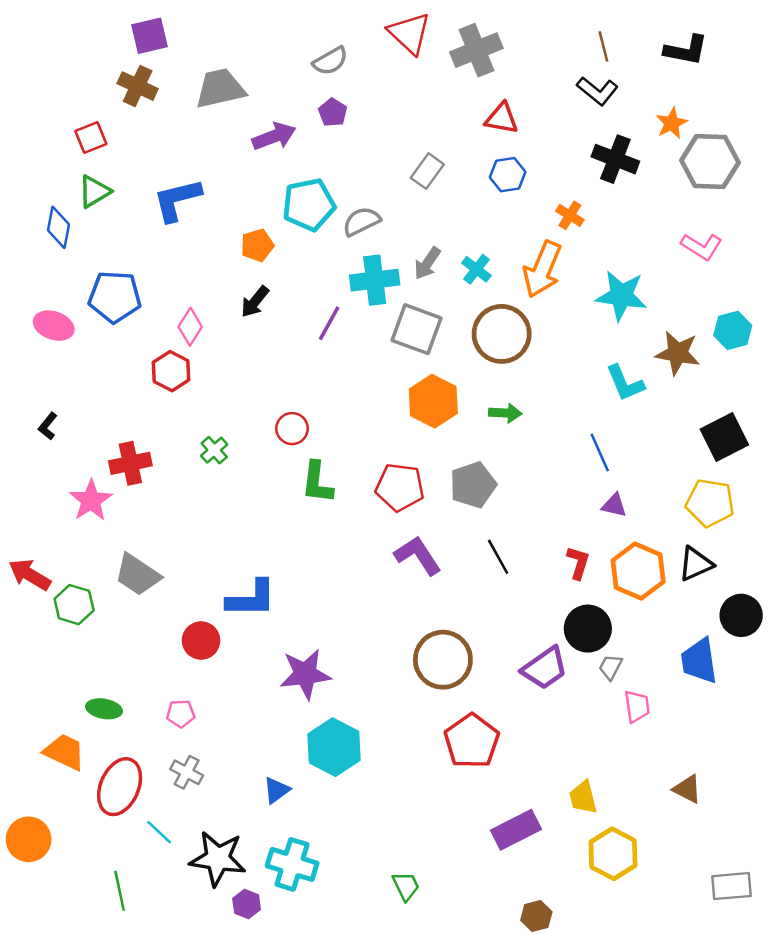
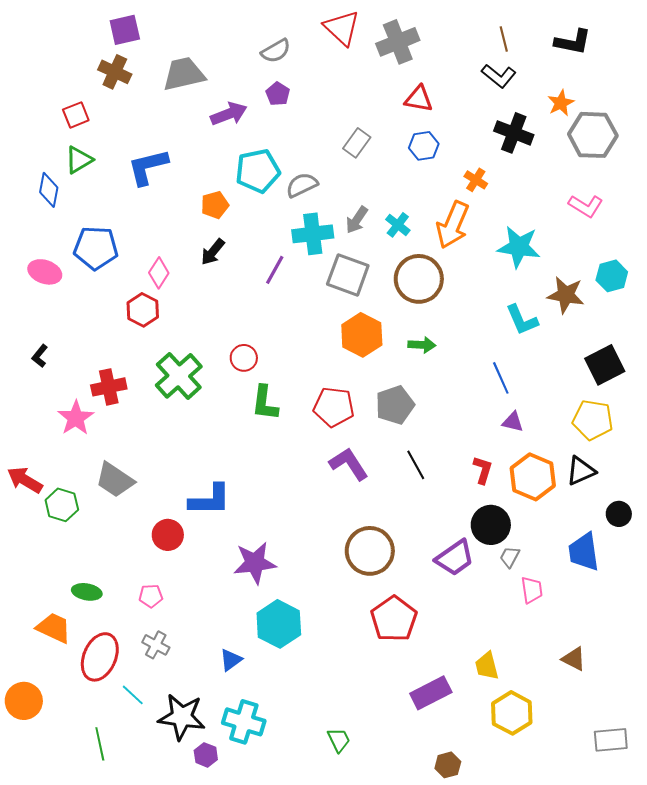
green cross: (214, 450) -> (179, 376), size x2.0
black circle: (741, 615) -> (619, 514), size x0.7

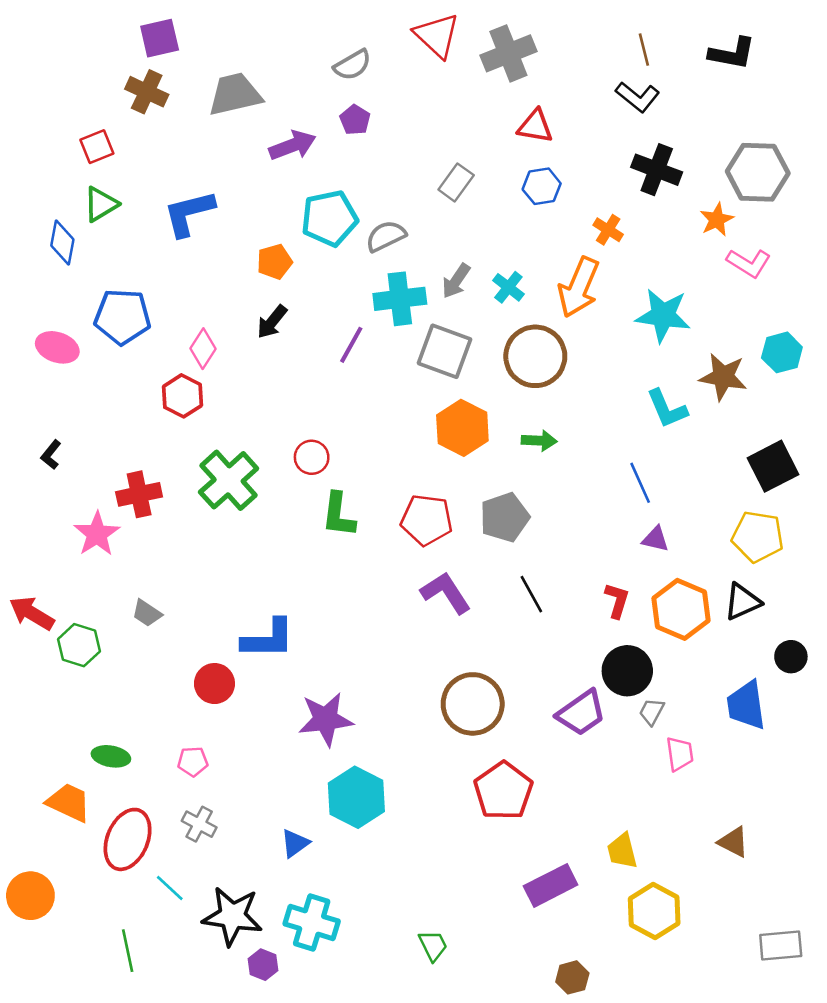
orange star: (561, 103) -> (717, 220), moved
gray trapezoid: (115, 480) -> (147, 613), size x0.6

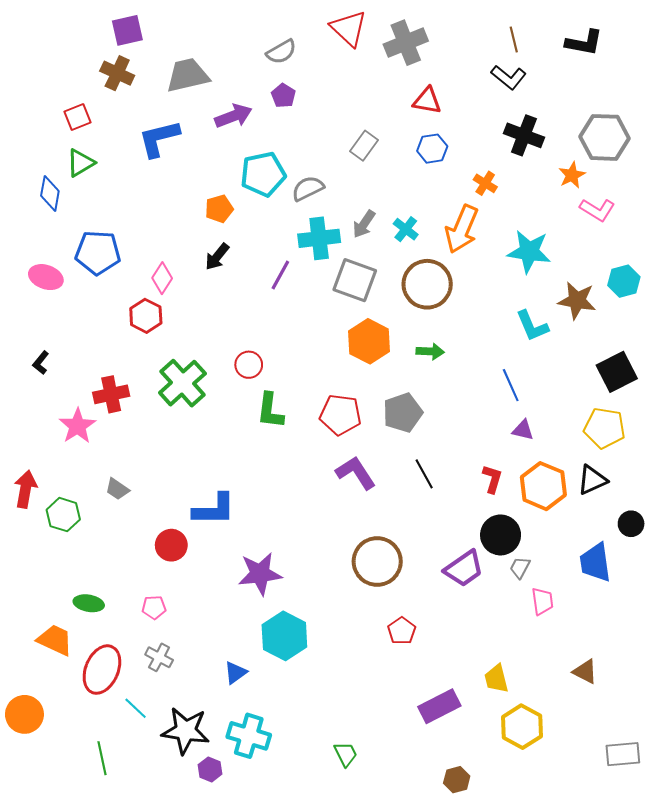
blue L-shape: (189, 213) -> (159, 138), moved
red arrow: (32, 613) -> (25, 489), turned 69
red pentagon: (503, 791) -> (402, 631), size x0.6

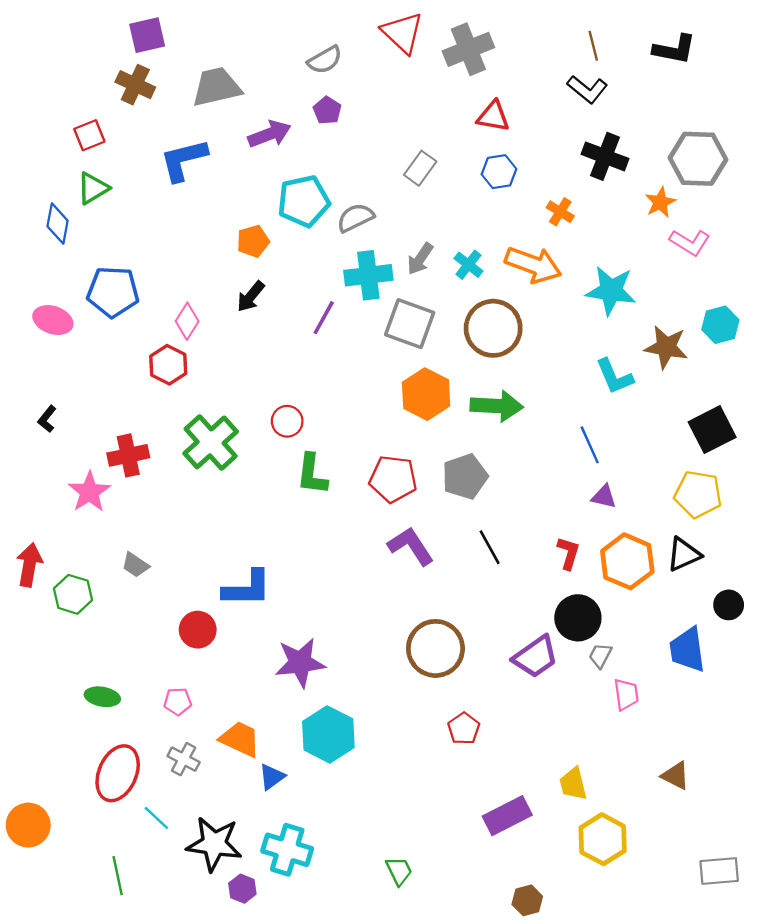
orange arrow: (462, 229) -> (533, 265), turned -93
green arrow: (430, 351) -> (497, 406), size x1.6
orange trapezoid: (55, 640) -> (240, 739), moved

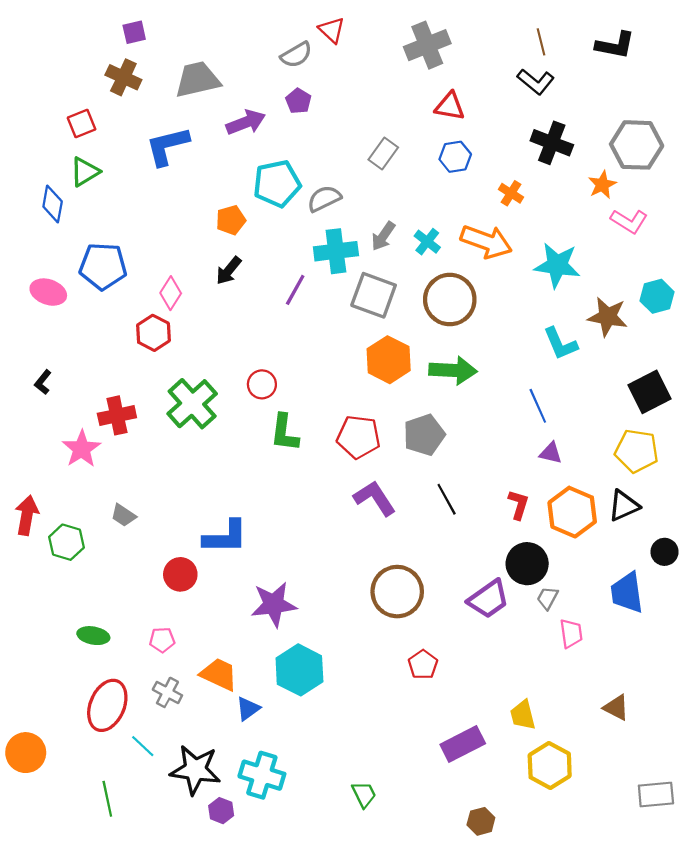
red triangle: (403, 33) -> (332, 30), moved, size x0.7
purple square: (147, 35) -> (134, 32), size x0.7

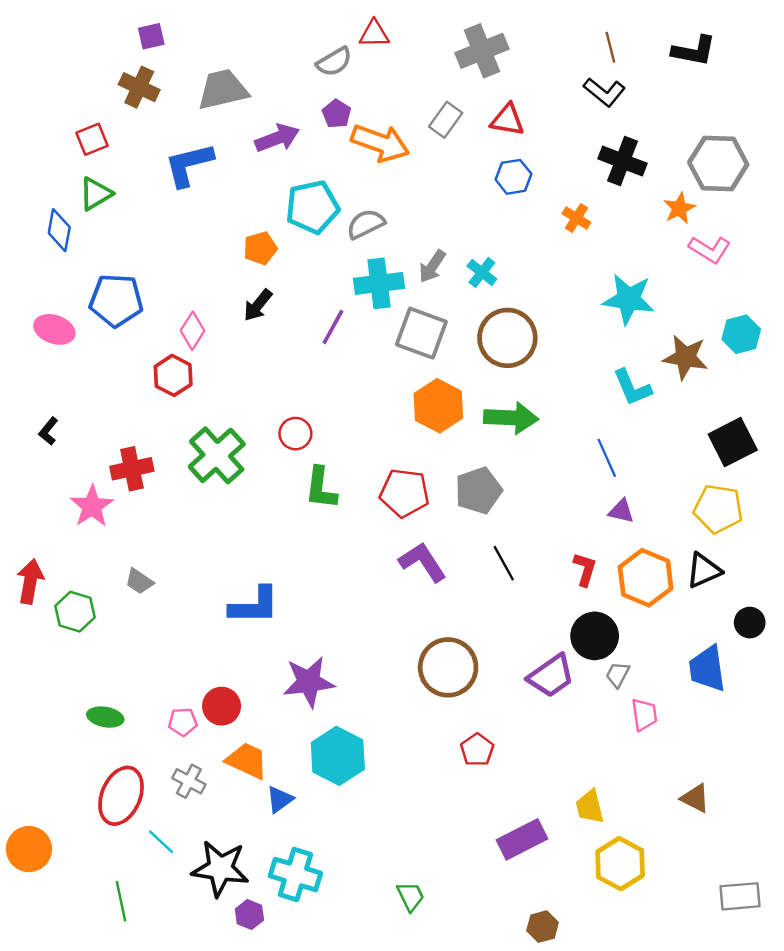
red triangle: (332, 30) -> (374, 34), turned -44
gray rectangle: (383, 154) -> (446, 120), moved
orange arrow: (486, 242) -> (380, 143), moved
red circle: (180, 574) -> (222, 706), moved

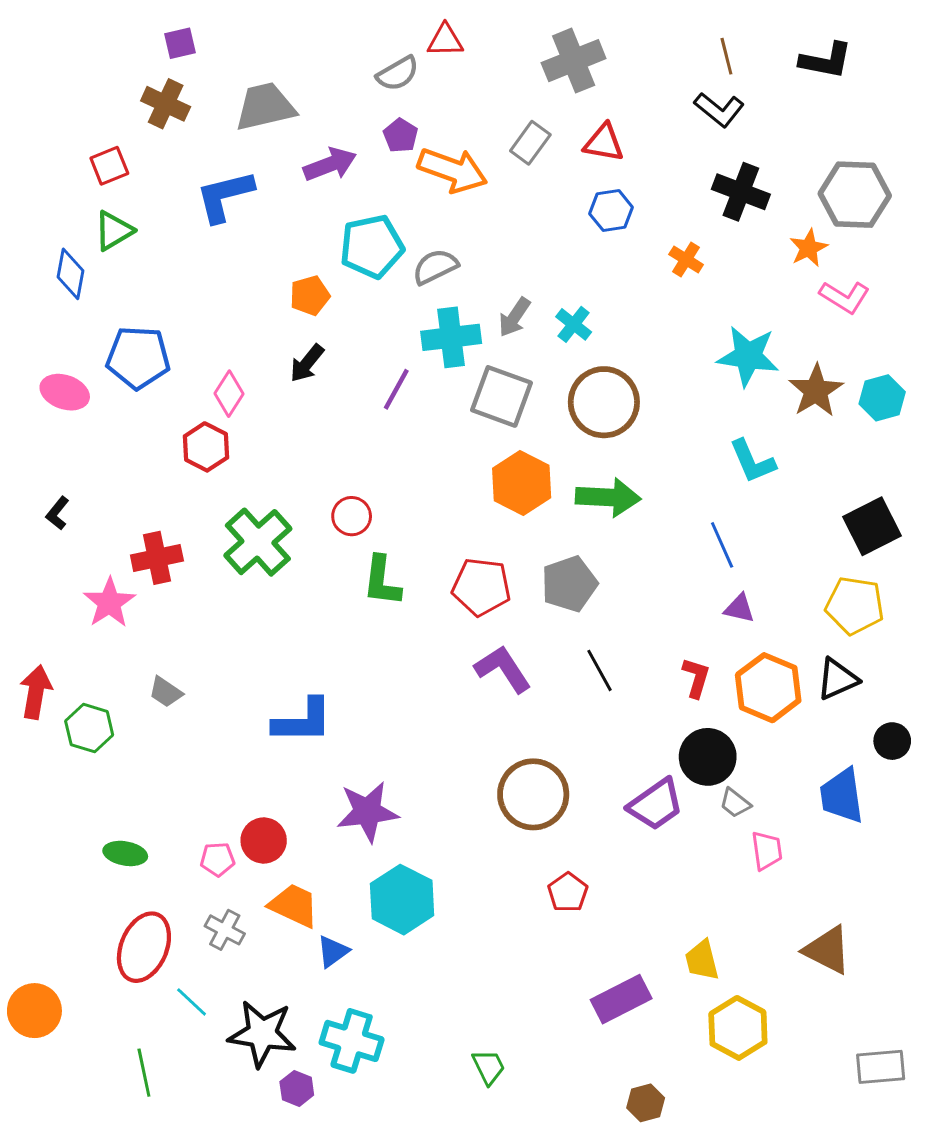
brown star: (685, 357) -> (816, 391), moved, turned 30
gray trapezoid: (618, 675) -> (735, 803), turned -80
brown triangle: (695, 798) -> (827, 950), size x1.4

